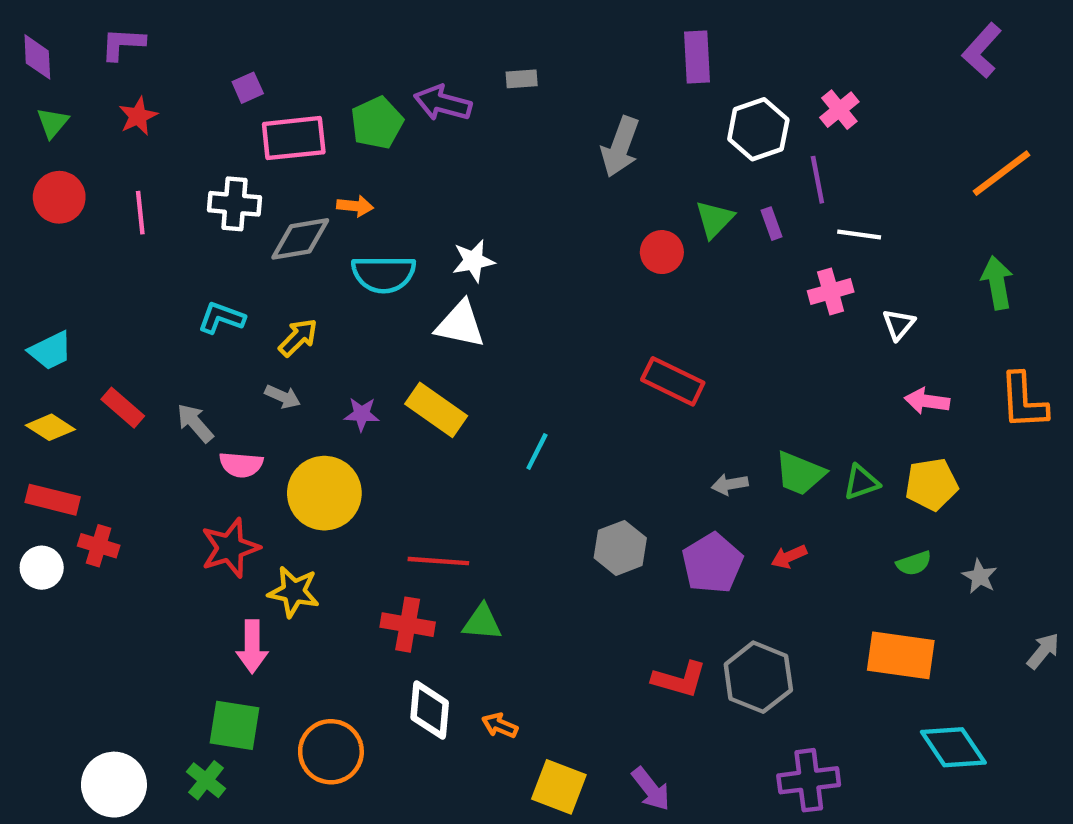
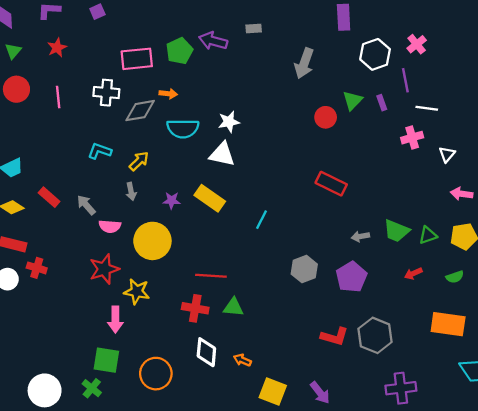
purple square: (248, 88) -> (97, 12), moved
gray arrow: (283, 397) -> (131, 191), turned 54
red arrow: (789, 557) -> (413, 274), moved

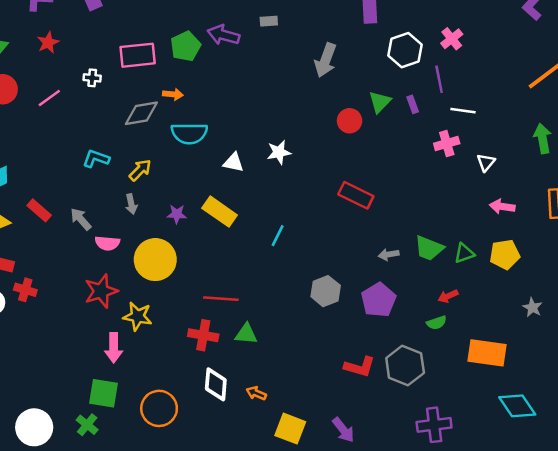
white cross: (106, 93) -> (92, 78), moved, size x0.6
pink line: (58, 97) -> (49, 98), turned 60
white star: (229, 122) -> (279, 152), moved
white triangle: (222, 154) -> (233, 162), size x0.7
green semicircle: (455, 277) -> (437, 323), moved

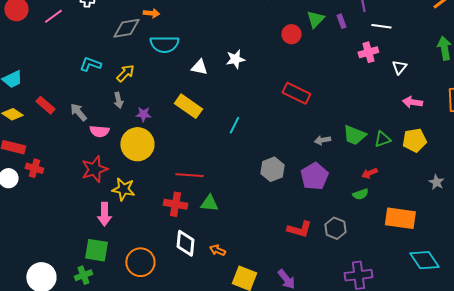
purple star: (177, 214) -> (143, 114), moved
gray hexagon: (405, 366) -> (335, 228), size x0.7
green cross: (87, 425) -> (83, 275), turned 30

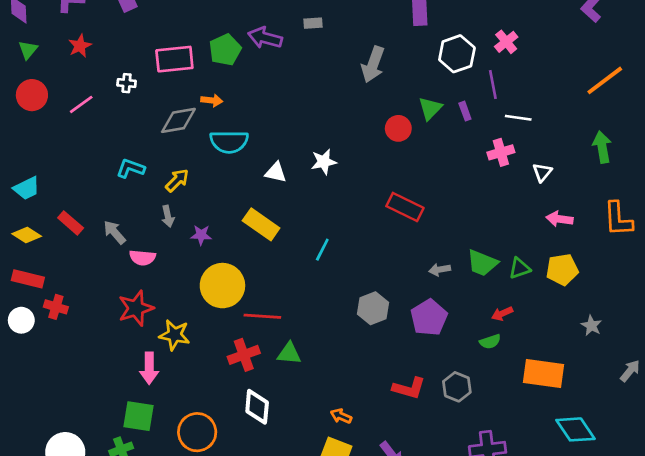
yellow circle: (137, 144) -> (222, 286), moved
red cross: (175, 204) -> (244, 355), turned -30
orange arrow: (217, 250) -> (341, 416), moved

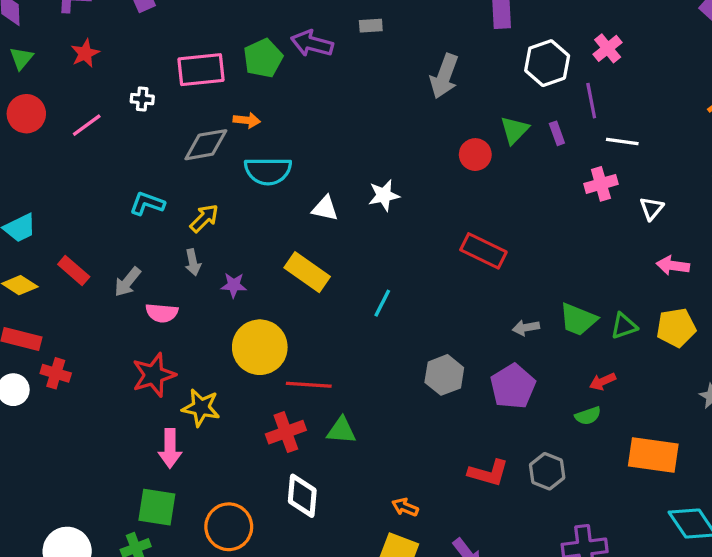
gray arrow: (115, 232) -> (128, 282), turned -100

